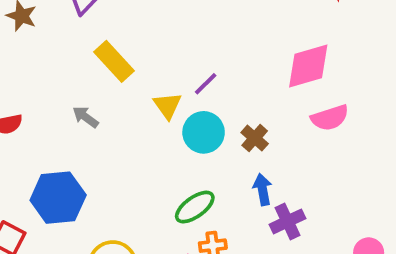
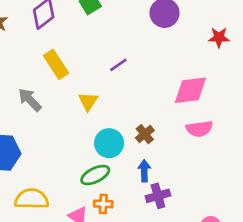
purple line: (206, 84) -> (118, 65), moved
gray arrow: (86, 117) -> (30, 100), size x1.4
cyan circle: (204, 132) -> (109, 143), moved

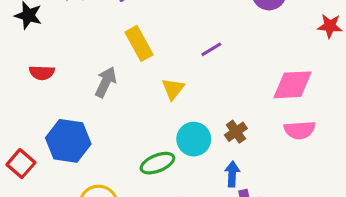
gray arrow: (30, 100) -> (106, 82), turned 65
green ellipse: (95, 175) -> (157, 163), moved

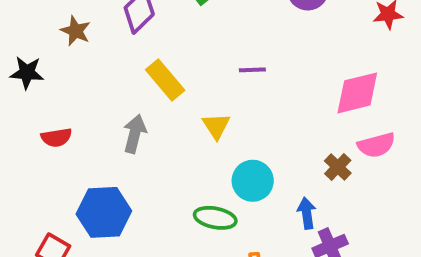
purple line: (211, 49) -> (252, 70), turned 40
brown cross: (236, 132) -> (338, 167), moved
green ellipse: (157, 163) -> (215, 218), turned 44

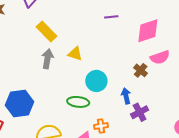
purple line: (252, 70) -> (111, 17), moved
yellow triangle: (216, 126) -> (75, 54), turned -35
gray arrow: (135, 134) -> (47, 59), moved

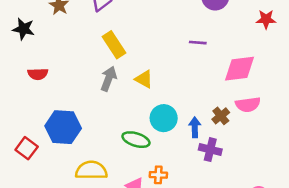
blue arrow: (126, 96) -> (195, 127), moved
purple cross: (140, 112) -> (210, 150), moved, turned 30

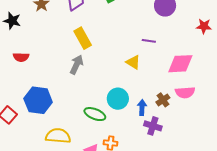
yellow triangle: (144, 79) -> (133, 62), moved

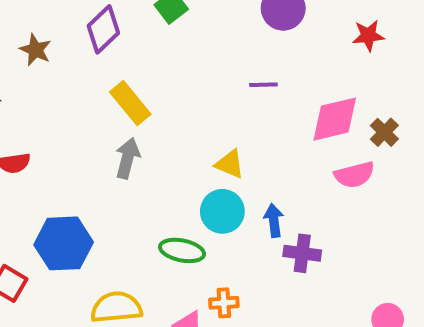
yellow triangle: (133, 62) -> (230, 164), moved
brown cross: (163, 100) -> (384, 132), moved

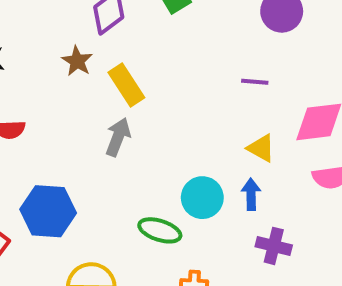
brown star: (35, 50) -> (77, 61), moved
yellow triangle: (230, 164) -> (261, 148), moved
blue arrow: (274, 220) -> (251, 194), moved

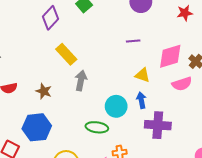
brown star: (77, 61) -> (44, 91), moved
gray arrow: (118, 137) -> (81, 80), moved
purple cross: (274, 246) -> (158, 125), size x1.4

